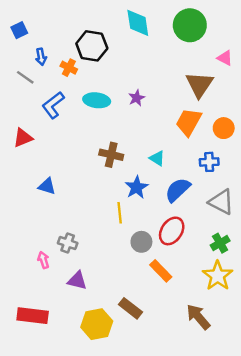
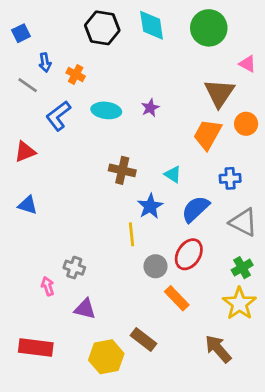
black hexagon: (92, 46) -> (102, 28), moved
orange circle: (224, 128) -> (246, 124), moved
blue triangle: (47, 186) -> (28, 205), moved

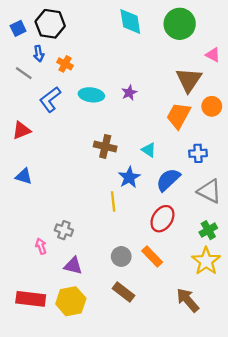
black hexagon: (102, 28) -> (50, 24), moved
gray circle: (156, 266) -> (121, 256), moved
yellow hexagon: (106, 357) -> (71, 301), moved

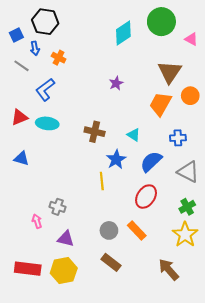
cyan diamond: (130, 22) -> (123, 33), moved, turned 65
blue square: (18, 28) -> (16, 35), moved
pink triangle: (213, 55) -> (191, 39), moved
cyan ellipse: (91, 95) -> (47, 123), moved

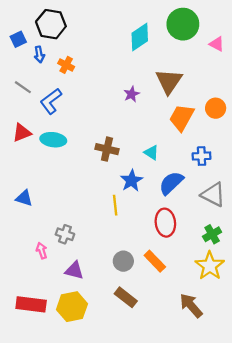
gray line: (22, 66) -> (23, 87), moved
brown triangle: (170, 72) -> (169, 81), moved
blue triangle: (22, 158) -> (24, 198), moved
red ellipse: (146, 197) -> (165, 223), turned -40

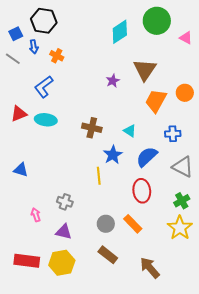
gray line: (23, 87) -> (13, 59), moved
gray cross: (65, 234) -> (65, 202), moved
brown arrow: (191, 305) -> (150, 268), moved

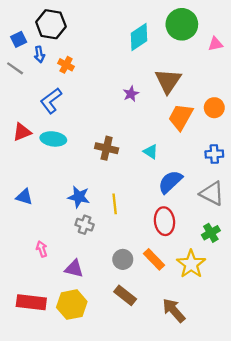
pink triangle: (186, 38) -> (215, 44), turned -40
blue cross: (173, 134) -> (214, 154), moved
blue star: (113, 155) -> (79, 197), moved, turned -30
gray cross: (65, 202) -> (85, 225), moved
yellow star: (180, 228) -> (191, 264), moved

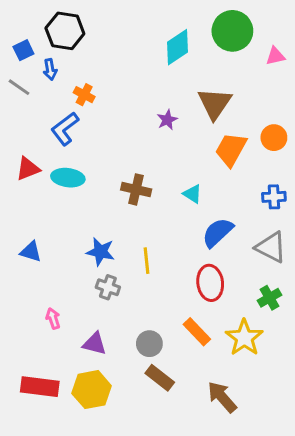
orange cross: (66, 65) -> (84, 95), moved
gray circle: (123, 259) -> (149, 344), moved

